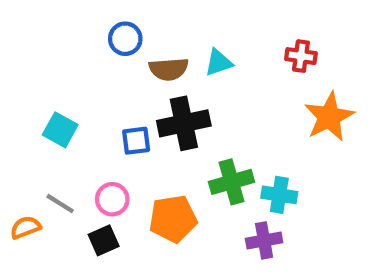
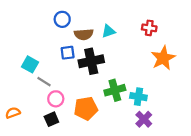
blue square: (136, 141) -> (68, 53), moved
gray line: (60, 204) -> (44, 82), moved
purple cross: (264, 240) -> (144, 119), moved, turned -35

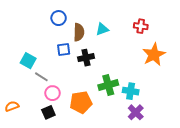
brown semicircle: (84, 34) -> (79, 32), turned -84
black cross: (91, 61) -> (86, 58), size x0.7

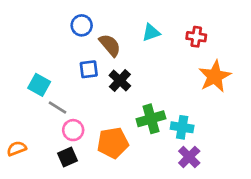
cyan triangle: (102, 29) -> (151, 32), moved
brown semicircle: (79, 32) -> (110, 45), turned -42
black cross: (86, 58) -> (120, 81), turned -35

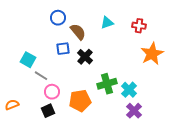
cyan cross: (182, 127) -> (129, 90), turned 35

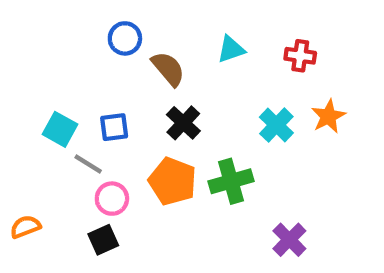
blue square: (63, 49) -> (114, 127), moved
orange star: (152, 54) -> (328, 116), size x0.7
cyan cross: (129, 90) -> (276, 125), moved
orange pentagon: (80, 101) -> (173, 181), moved, turned 30

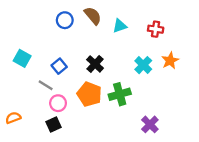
brown semicircle: (168, 69) -> (93, 16), moved
blue square: (114, 127) -> (59, 66), turned -32
cyan square: (60, 129) -> (22, 58), moved

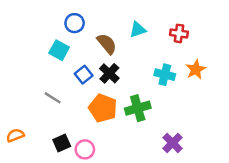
brown semicircle: (93, 16) -> (107, 44), moved
cyan square: (22, 58) -> (59, 50), moved
cyan cross: (143, 65) -> (165, 75), turned -30
blue square: (59, 66) -> (84, 75), moved
pink circle: (58, 103) -> (85, 149), moved

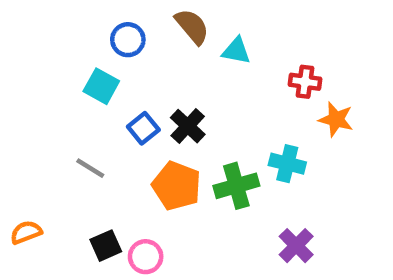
cyan triangle: (138, 30) -> (236, 51), turned 30
red cross: (179, 33) -> (305, 82), moved
brown semicircle: (107, 44) -> (192, 26), moved
orange star: (196, 70) -> (336, 119), turned -30
cyan cross: (165, 75) -> (287, 164), moved

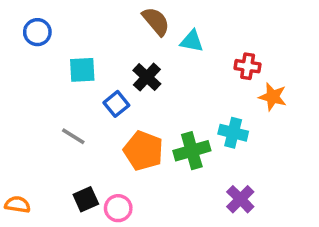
blue circle: (128, 40) -> (37, 32), moved
cyan square: (101, 86) -> (82, 70), turned -32
black cross: (188, 126) -> (147, 77), moved
orange semicircle: (26, 232) -> (18, 205), moved, turned 30

